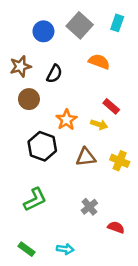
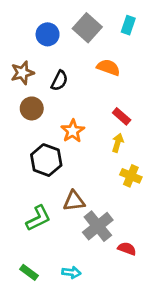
yellow arrow: (99, 124) -> (118, 143), moved, turned -91
brown triangle: (86, 157) -> (74, 201), moved
gray cross: (89, 207) -> (98, 226), size x1.6

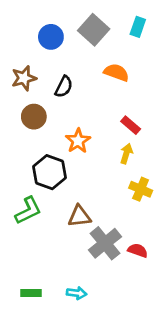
green L-shape: (38, 218) -> (28, 211), moved
red semicircle: (127, 249) -> (138, 250), moved
green rectangle: (29, 272) -> (31, 293), turned -36

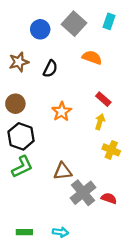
brown circle: (34, 117) -> (15, 104), moved
black hexagon: (49, 172) -> (21, 136), moved

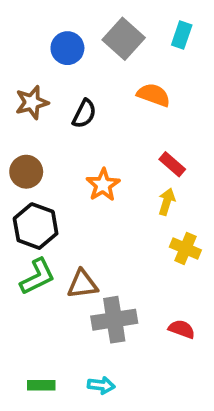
brown triangle: (63, 171) -> (82, 284), moved
gray cross: (83, 193) -> (114, 320), moved, turned 30

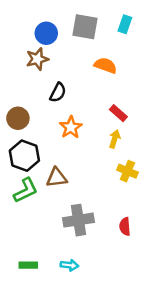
gray square: (124, 39) -> (85, 27), turned -32
brown star: (32, 102) -> (37, 59), moved
black semicircle: (84, 114) -> (58, 93), moved
brown triangle: (82, 284) -> (57, 178), moved
red semicircle: (182, 329) -> (125, 226), turned -114

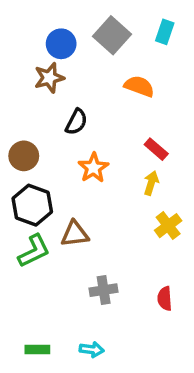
gray square: (85, 27) -> (112, 35), turned 32
yellow cross: (127, 171) -> (168, 226), turned 30
gray cross: (78, 220) -> (104, 290), size x0.7

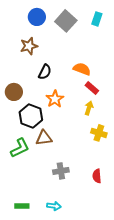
blue circle: (61, 44) -> (37, 17), moved
orange semicircle: (139, 86) -> (82, 69), moved
black hexagon: (32, 205) -> (31, 116), moved
yellow cross: (168, 226) -> (99, 133), turned -35

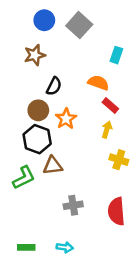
cyan rectangle: (97, 19) -> (116, 55), moved
brown circle: (14, 92) -> (38, 110), moved
red semicircle: (97, 176) -> (116, 211), size x1.6

